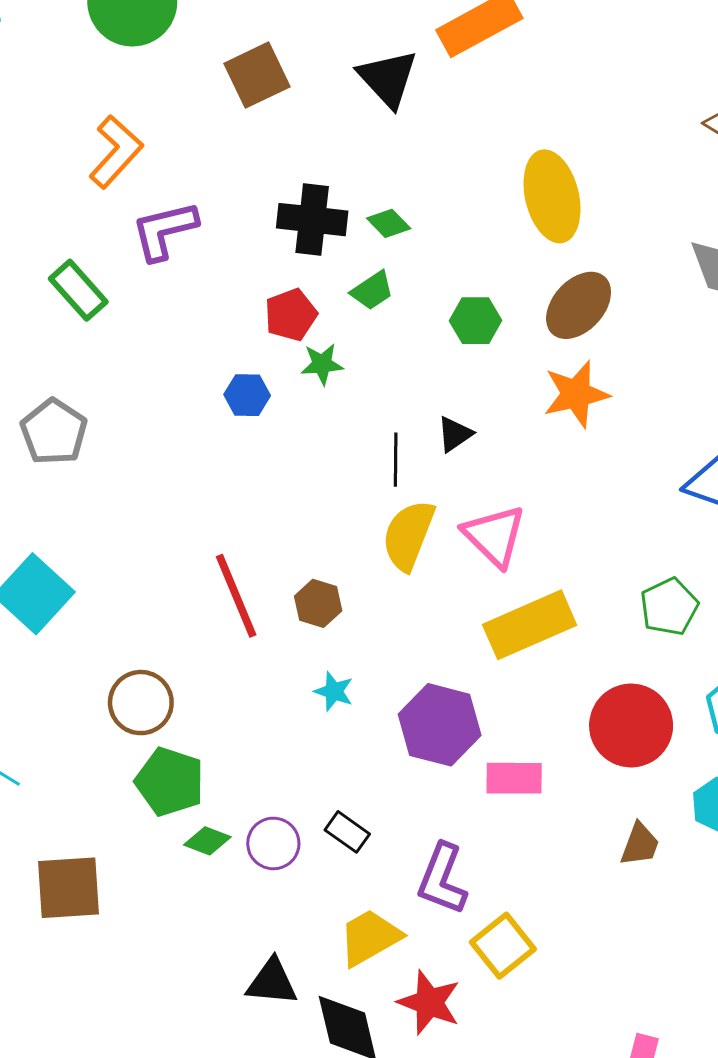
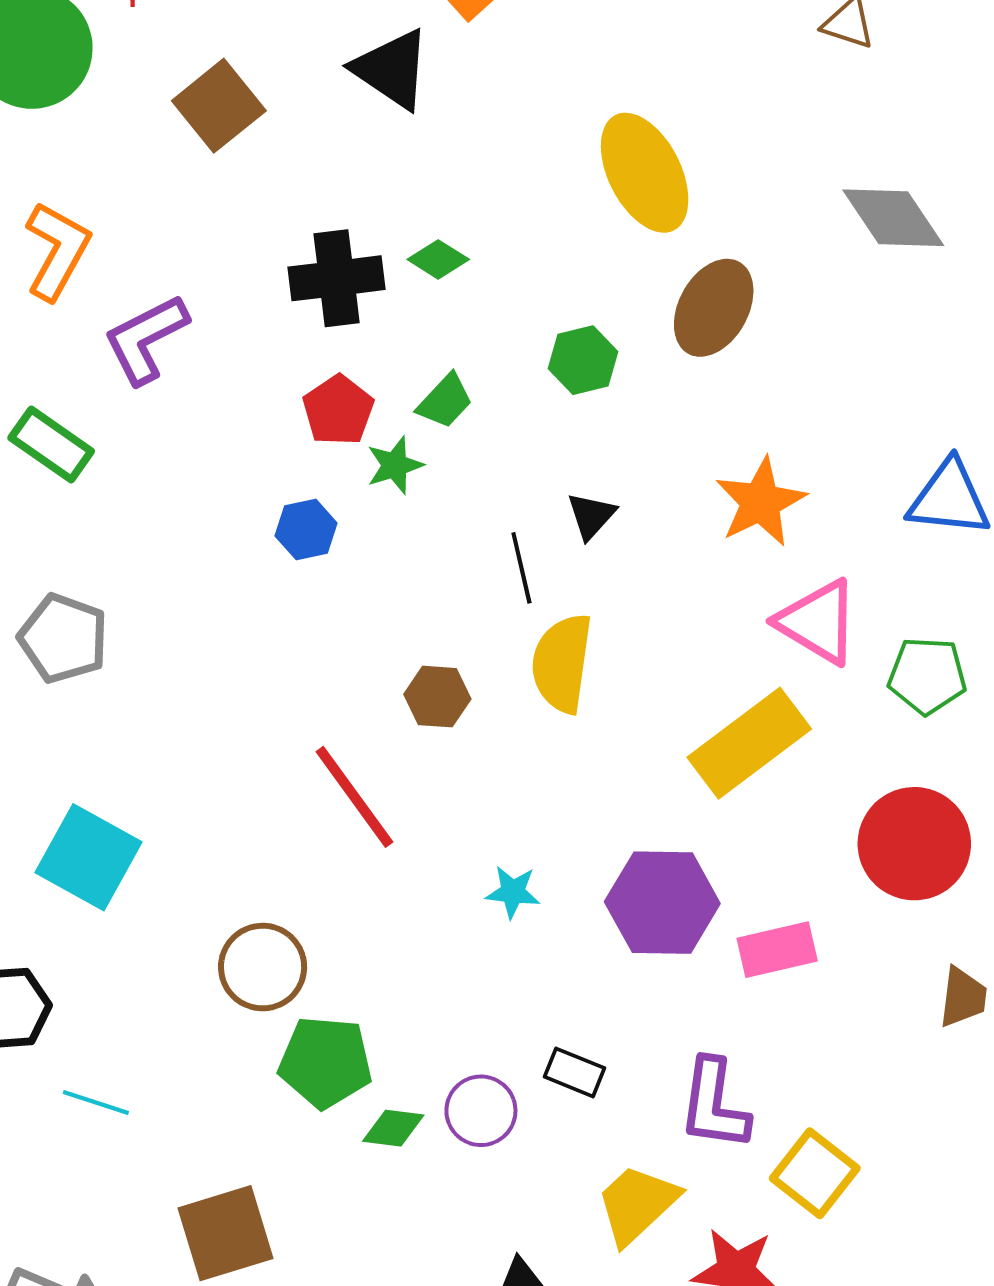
green trapezoid: (372, 291) -> (445, 401), moved
orange star: (576, 394) -> (761, 502), moved
pink triangle: (494, 536) -> (818, 622), moved
brown hexagon: (318, 603) -> (437, 697), moved
green pentagon: (669, 607) -> (927, 676), turned -30

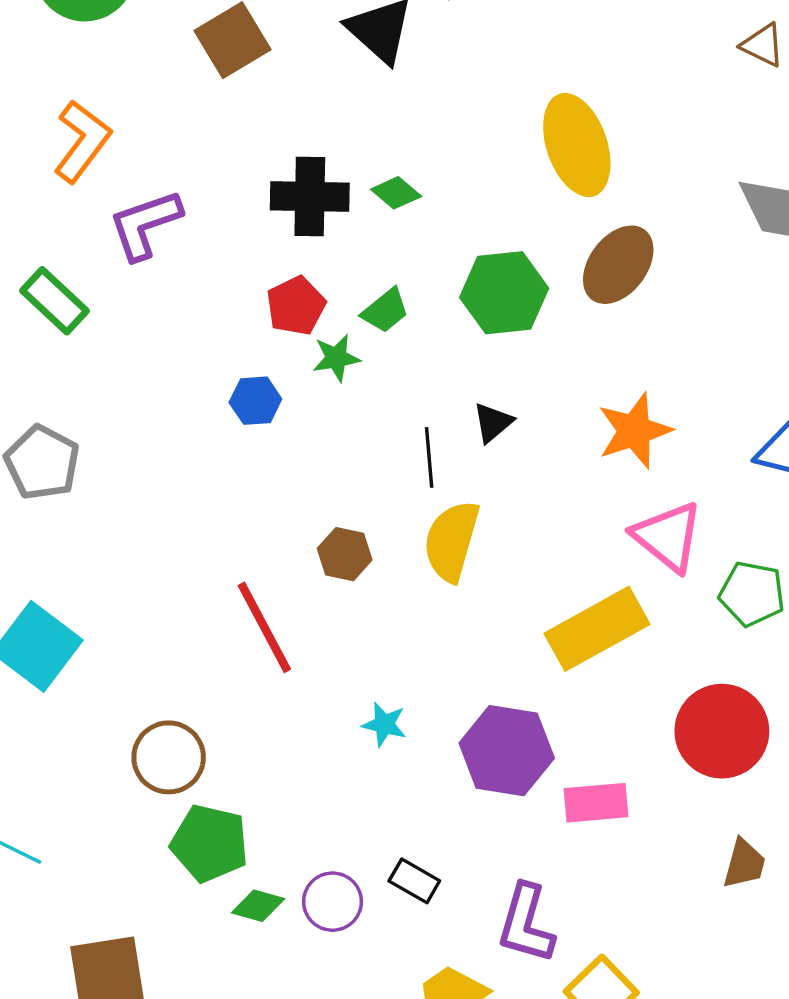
green hexagon: (583, 360) -> (504, 293), size x1.5

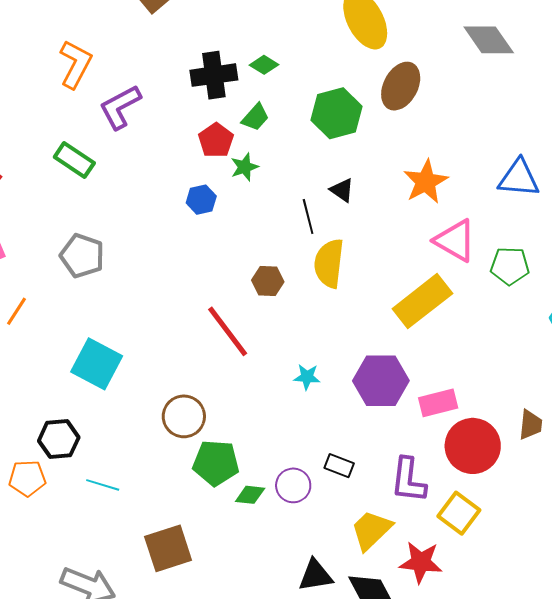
green trapezoid: (385, 311) -> (255, 117), moved
black triangle: (493, 422) -> (342, 190), turned -36
red circle: (722, 731) -> (473, 446), moved

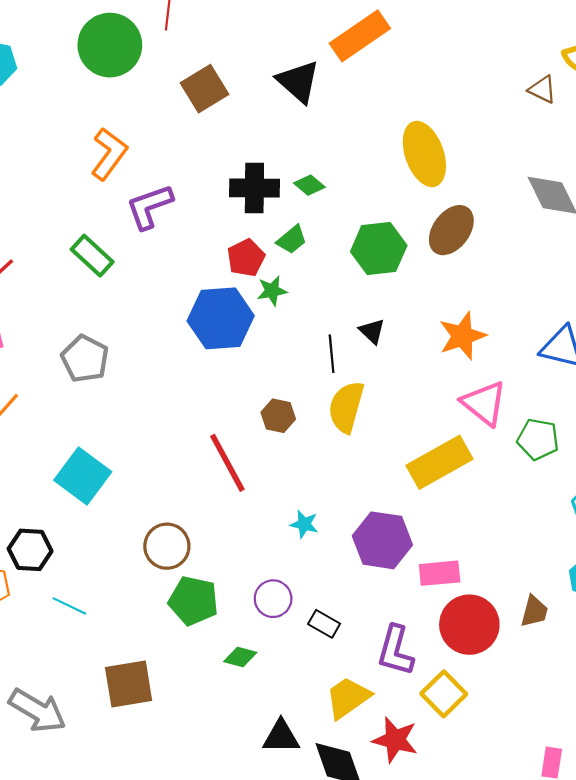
blue hexagon: (201, 200) -> (221, 318), size x2.0
purple circle: (293, 485) -> (273, 599), moved
green diamond: (250, 495) -> (240, 657), moved

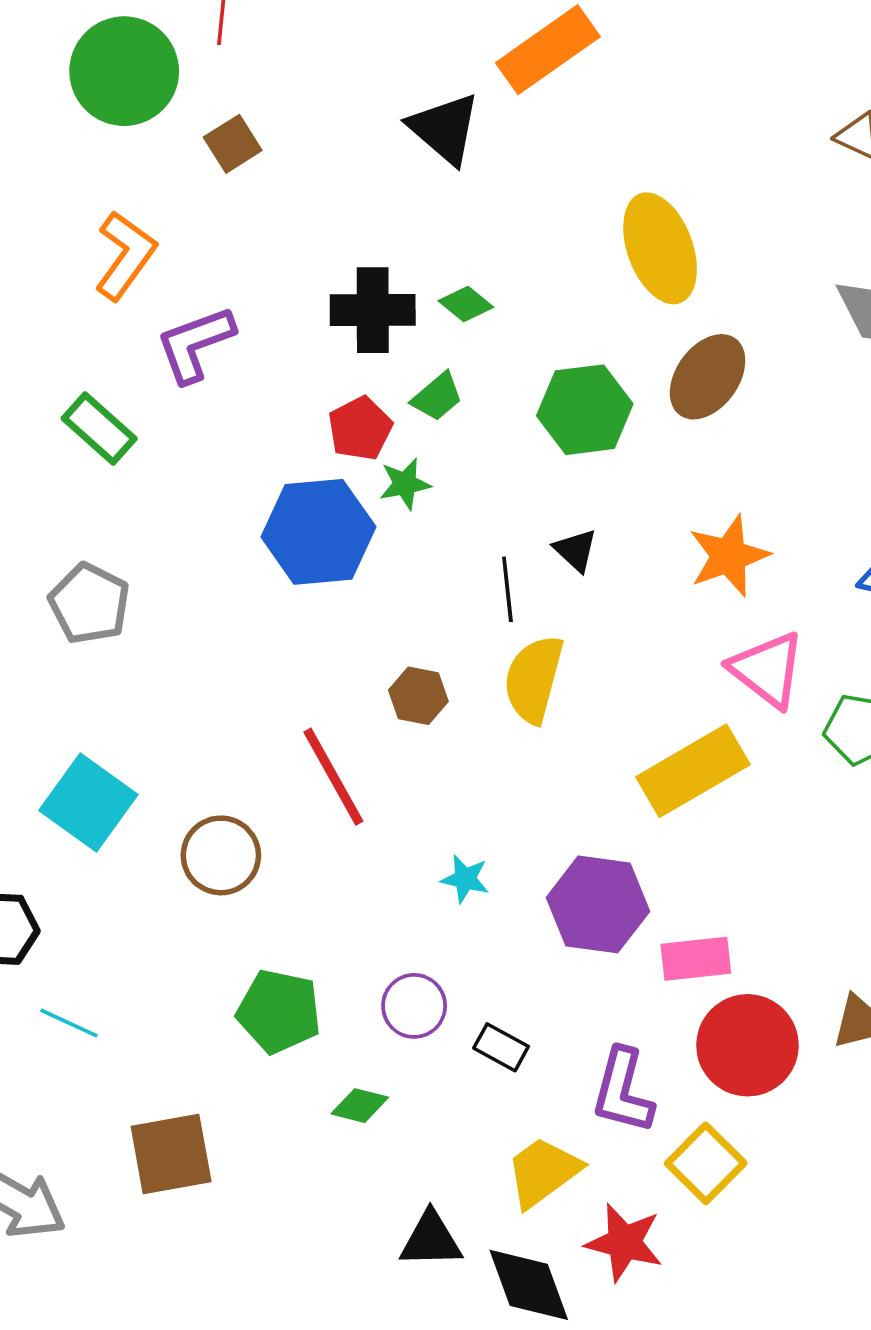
brown square: (204, 89) -> (233, 144), moved, size x0.7
brown circle: (167, 546) -> (221, 855), moved

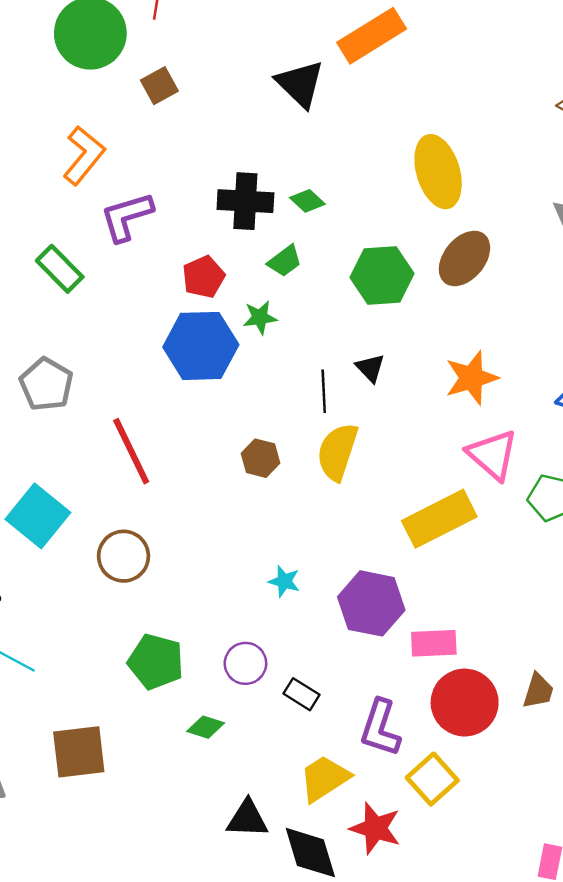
red pentagon: (360, 428) -> (203, 277), moved
red line: (333, 777) -> (131, 451), moved

